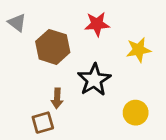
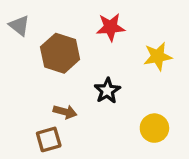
black star: (94, 80) -> (107, 91), size x0.7
brown arrow: (57, 98) -> (65, 112), turned -78

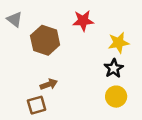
black star: (107, 91) -> (114, 68), moved
brown arrow: (65, 112) -> (49, 84), turned -35

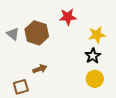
gray triangle: (14, 19) -> (13, 34), moved
brown square: (37, 105) -> (21, 87), moved

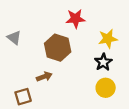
brown hexagon: (37, 33) -> (58, 48), moved

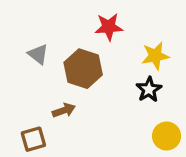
gray triangle: (14, 38) -> (38, 54), moved
yellow circle: (106, 88) -> (167, 136), moved

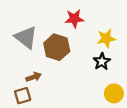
gray triangle: (38, 54) -> (26, 37), size x1.6
brown arrow: (64, 110) -> (34, 77), moved

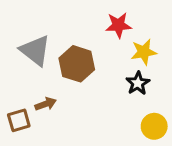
red star: (74, 19) -> (118, 25), moved
brown square: (23, 96) -> (19, 120), moved

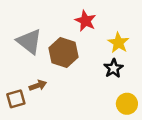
red star: (118, 25) -> (85, 21), moved, turned 30
yellow star: (144, 52) -> (118, 43), turned -30

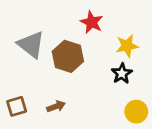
yellow star: (118, 43) -> (127, 46), turned 30
brown arrow: (38, 85) -> (56, 106), moved

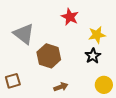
brown hexagon: (68, 56) -> (49, 56), moved
brown arrow: (56, 106) -> (61, 87), moved

